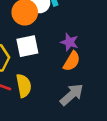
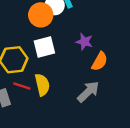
orange semicircle: (72, 61) -> (100, 61), moved

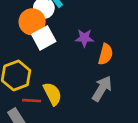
white square: (44, 47) -> (44, 38), moved

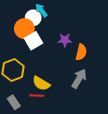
yellow semicircle: (52, 94) -> (41, 83), turned 150
red line: (32, 101) -> (37, 96), moved

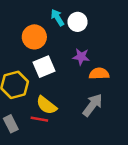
white circle: (33, 18) -> (78, 22), moved
white square: (34, 41) -> (44, 67), moved
orange semicircle: (81, 52) -> (99, 74), turned -112

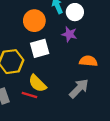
purple star: (81, 57) -> (69, 34), moved

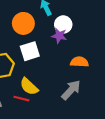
white circle: (75, 12) -> (63, 25), moved

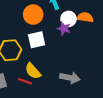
orange semicircle: (79, 62) -> (85, 17), moved
gray arrow: (71, 90) -> (70, 78), turned 54

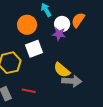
orange semicircle: (85, 17) -> (78, 20), turned -56
yellow semicircle: (33, 71) -> (62, 70), moved

